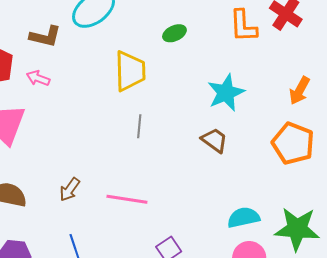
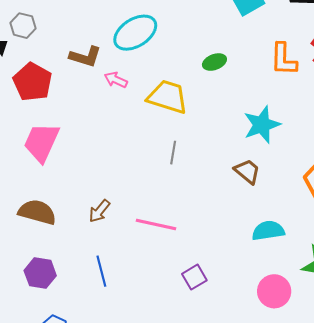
yellow trapezoid: (130, 71) -> (168, 97), turned -75
pink arrow: (38, 78) -> (116, 80), moved
cyan semicircle: (244, 217) -> (268, 231), moved

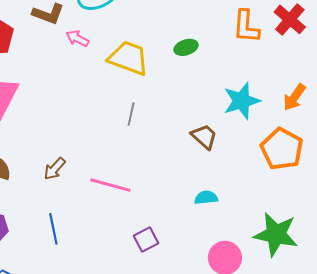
green ellipse: (214, 62) -> (186, 47), moved
cyan star: (262, 125) -> (242, 101), moved
cyan semicircle: (268, 231) -> (206, 198), moved, size x0.7

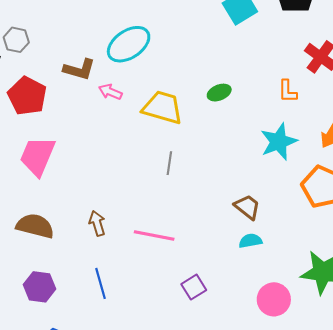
orange L-shape: (246, 27) -> (288, 91), moved, size x0.7
brown trapezoid: (204, 137) -> (247, 207), moved
brown arrow: (55, 169) -> (97, 223), turned 125

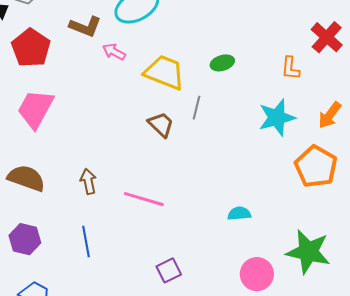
gray line: (169, 163) -> (196, 108), moved
brown trapezoid: (247, 207) -> (161, 125), moved
purple square: (194, 287) -> (169, 270), moved

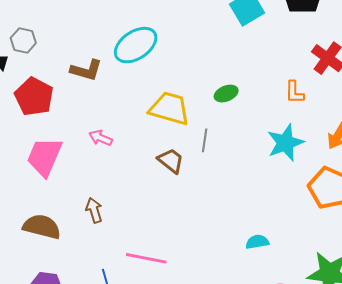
pink arrow: (114, 52) -> (101, 138), moved
brown arrow: (88, 181) -> (94, 210), moved
pink line: (144, 199) -> (146, 258), moved

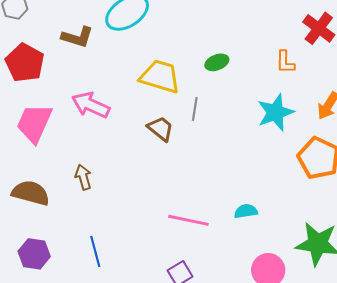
pink arrow: (101, 138) -> (91, 105), size x1.6
pink line: (146, 258) -> (188, 220), moved

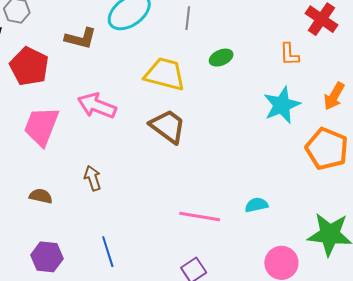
gray line: (195, 109) -> (188, 18), moved
brown trapezoid: (161, 129) -> (168, 126), size x1.4
brown semicircle: (31, 193) -> (41, 196), size x0.6

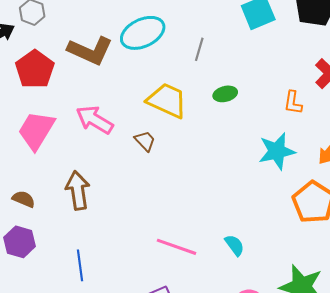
brown L-shape: (81, 38) -> (90, 51), size x1.4
brown trapezoid: (168, 126) -> (145, 141), moved, size x0.6
brown arrow: (93, 178) -> (78, 190), size x1.5
cyan semicircle: (257, 205) -> (234, 245), turned 55
purple hexagon: (47, 257) -> (20, 242), moved

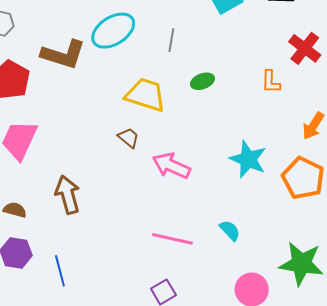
pink arrow: (95, 120) -> (171, 166), moved
cyan star: (277, 151) -> (248, 159), moved, turned -30
blue line: (80, 265) -> (60, 271), moved

